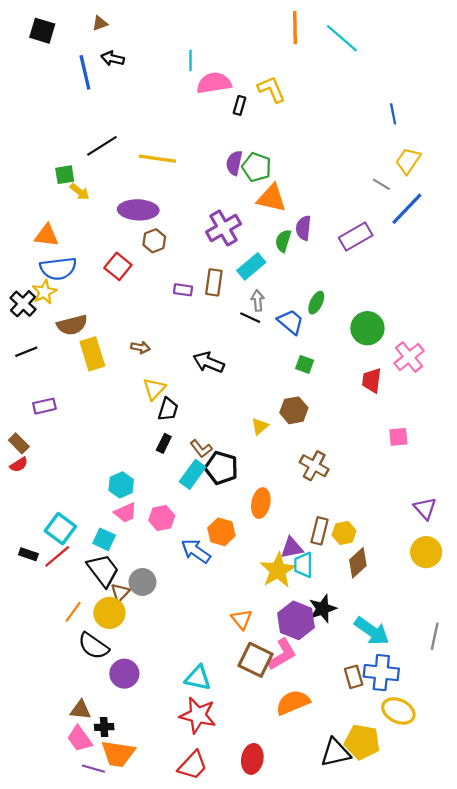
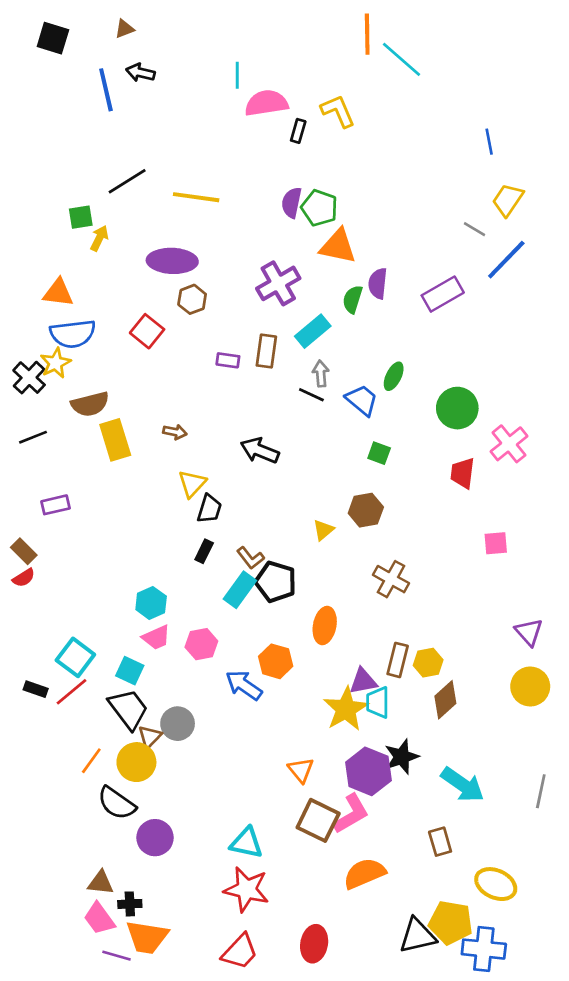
cyan line: (342, 38) -> (402, 59), moved
yellow arrow: (80, 192) -> (99, 238), turned -102
blue cross: (381, 673) -> (484, 949), moved

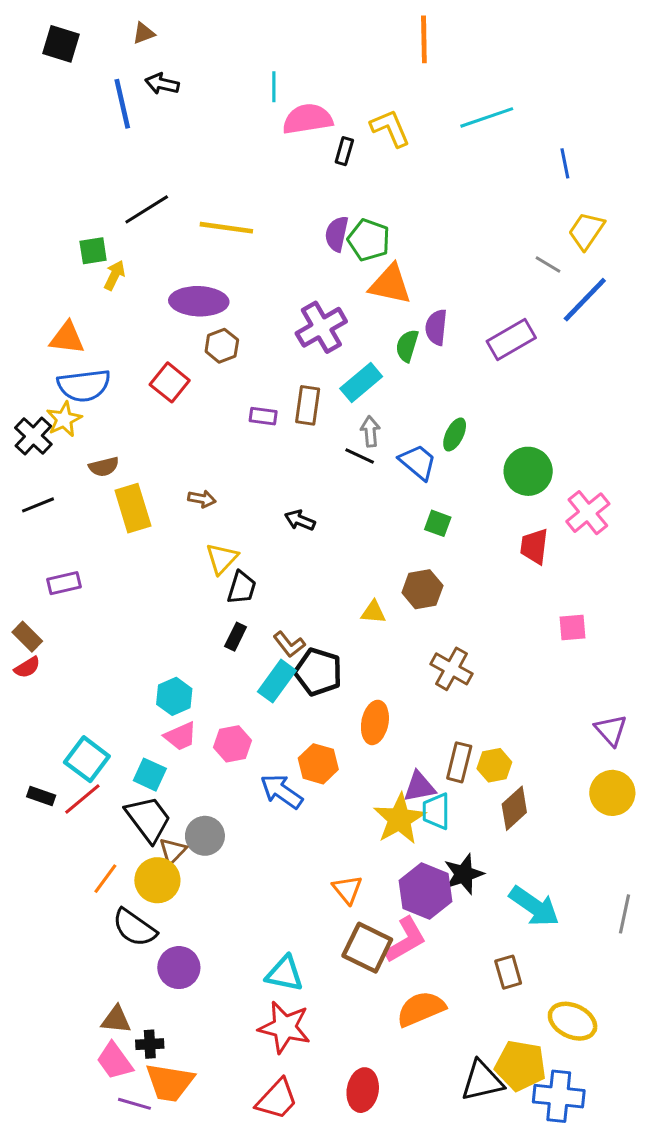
cyan line: (402, 59) -> (487, 117), moved, turned -60
brown semicircle: (90, 404) -> (104, 467), size x0.7
black arrow: (260, 450) -> (300, 520), size x0.7
yellow triangle: (323, 530) -> (373, 612), turned 45

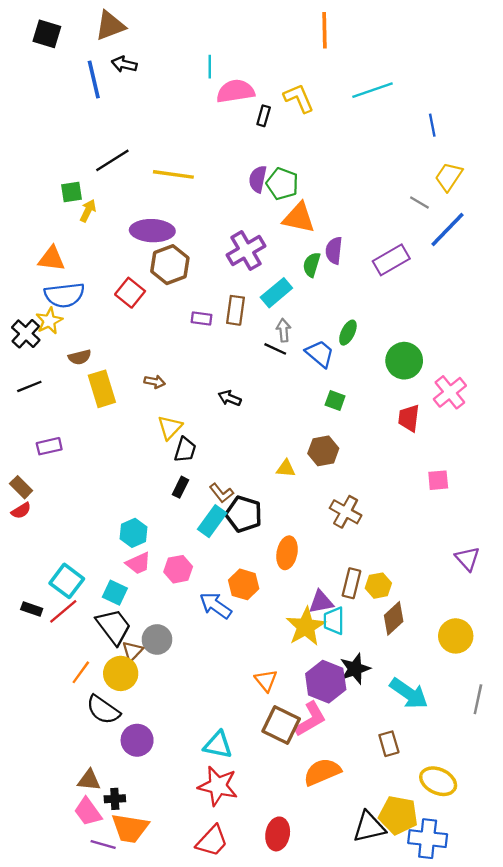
brown triangle: (144, 33) -> (110, 26), size x1.8
brown hexagon: (222, 346) -> (170, 265), size x1.5
yellow circle: (612, 793) -> (456, 636), moved

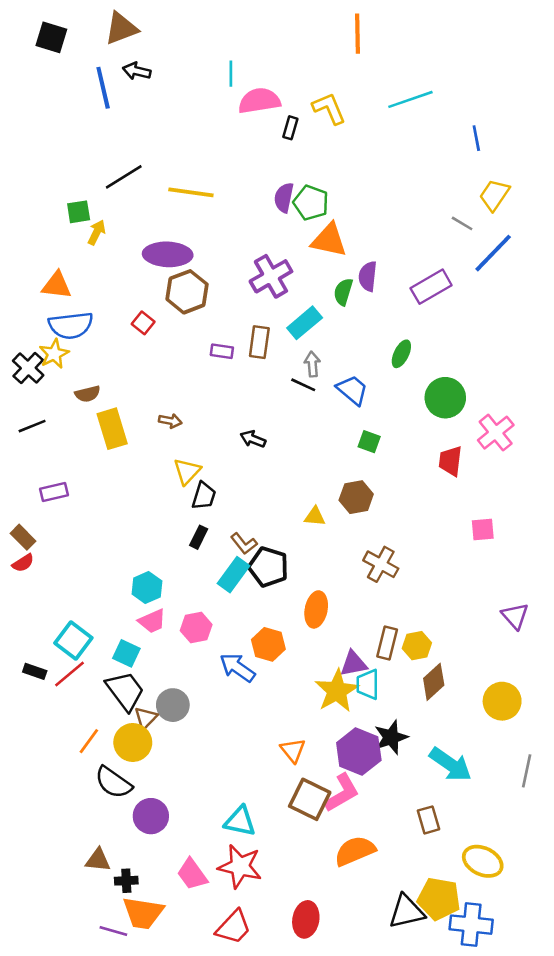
red square: (130, 293) -> (143, 323), size x0.7
green ellipse: (348, 333) -> (401, 354), moved
pink trapezoid: (88, 812) -> (192, 874), moved

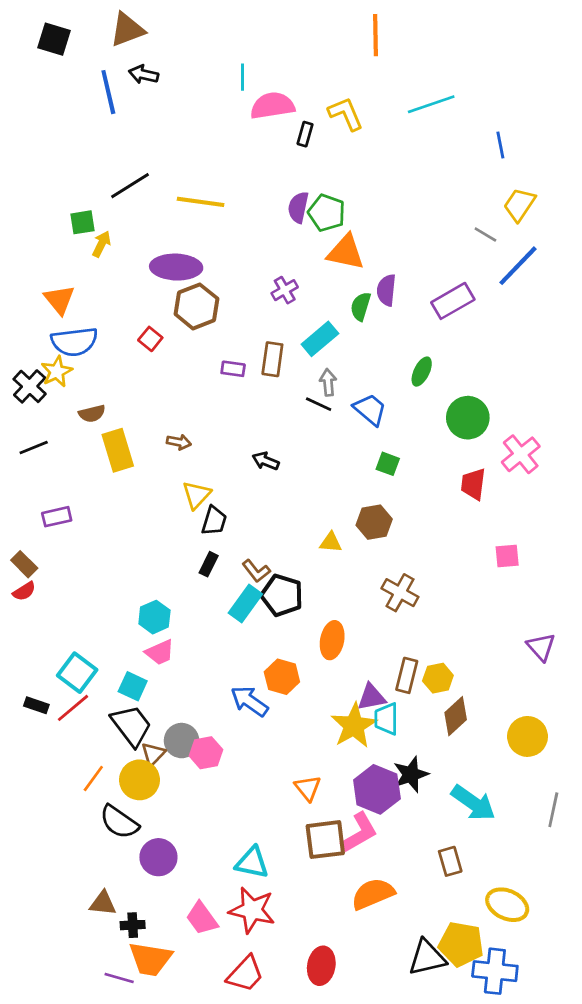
purple cross: (271, 276) -> (285, 290), size x0.6
orange triangle: (57, 285) -> (59, 300), turned 44
pink hexagon: (196, 628) -> (206, 753), moved
brown square: (310, 799) -> (325, 840), turned -33

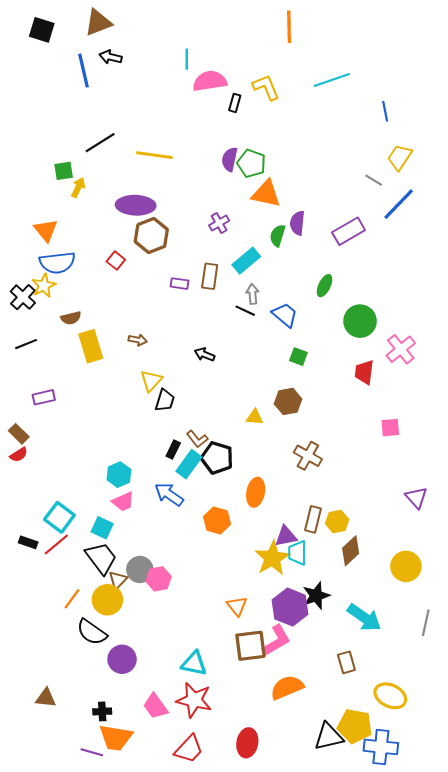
black rectangle: (209, 564) -> (173, 449), moved
blue arrow: (249, 701) -> (169, 494), moved
brown triangle: (103, 903) -> (46, 698), moved

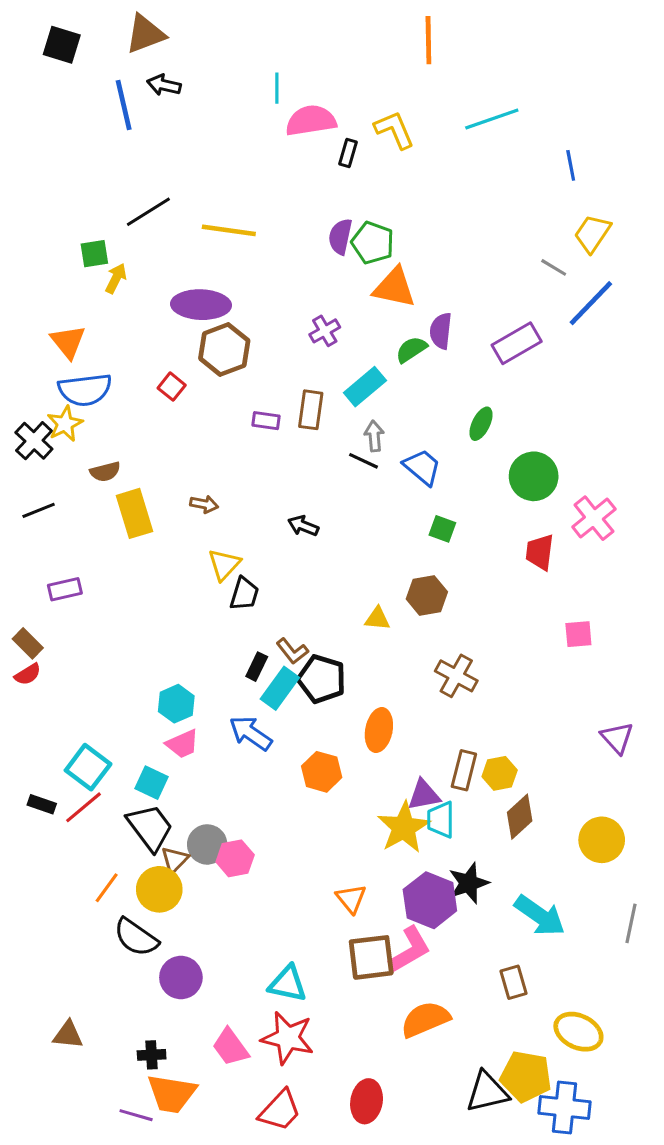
green semicircle: (278, 236) -> (411, 349), turned 40

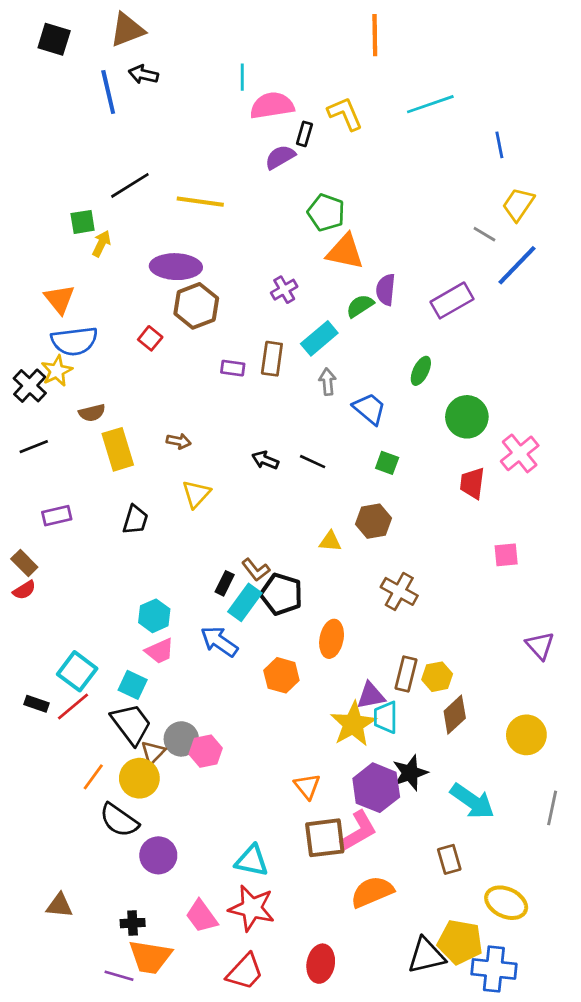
purple semicircle: (340, 237) -> (280, 157), moved, turned 48
black line: (363, 461) -> (313, 462), moved
black trapezoid: (244, 594) -> (135, 520), moved

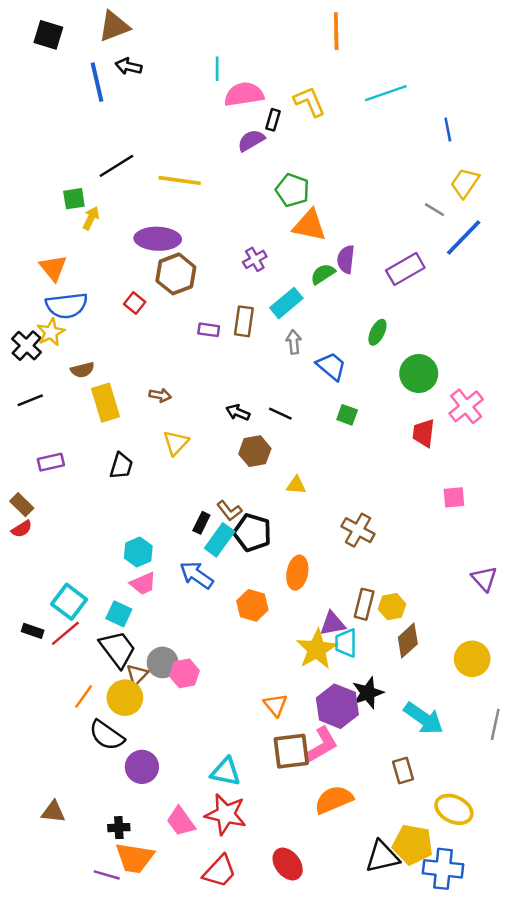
brown hexagon: (373, 521) -> (255, 451), moved
red ellipse: (321, 964) -> (288, 864), turned -48

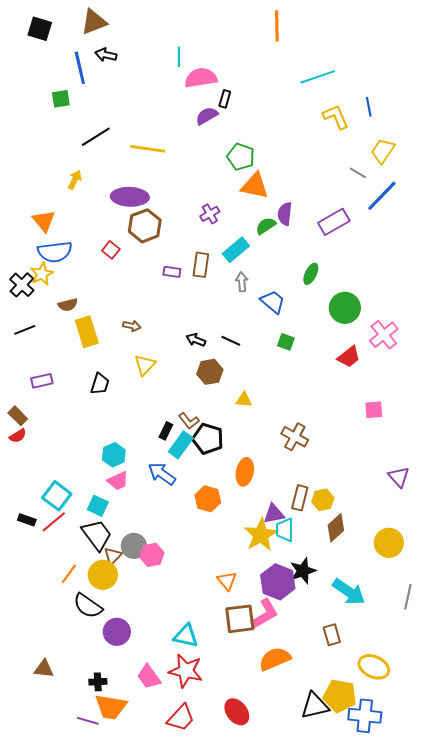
yellow L-shape: (309, 102) -> (336, 117), moved
green square: (74, 199) -> (61, 99), moved
red trapezoid: (424, 433) -> (349, 357), turned -135

